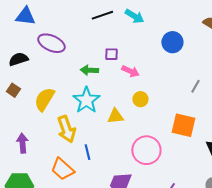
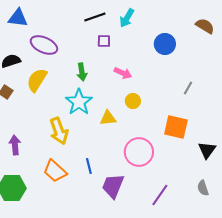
cyan arrow: (134, 16) -> (127, 18), turned 90
purple square: (111, 54) -> (104, 41), moved
green arrow: (89, 70) -> (82, 72), turned -102
yellow semicircle: (44, 99) -> (37, 80), moved
blue line: (87, 152) -> (89, 166), moved

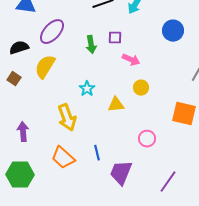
purple square: (104, 41) -> (115, 38), moved
purple ellipse: (44, 45) -> (52, 32), turned -72
green arrow: (82, 72) -> (91, 45), moved
cyan star: (79, 102) -> (87, 89), size x0.6
pink circle: (139, 152) -> (147, 139), size x0.6

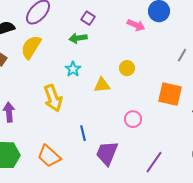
purple square: (115, 38) -> (88, 18), moved, turned 32
green arrow: (91, 45) -> (78, 38), moved, turned 90
pink arrow: (131, 60) -> (136, 25), moved
orange trapezoid: (63, 158) -> (49, 156), moved

